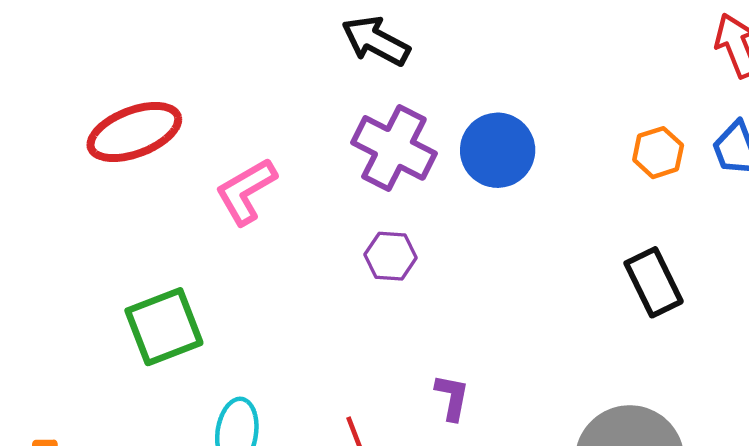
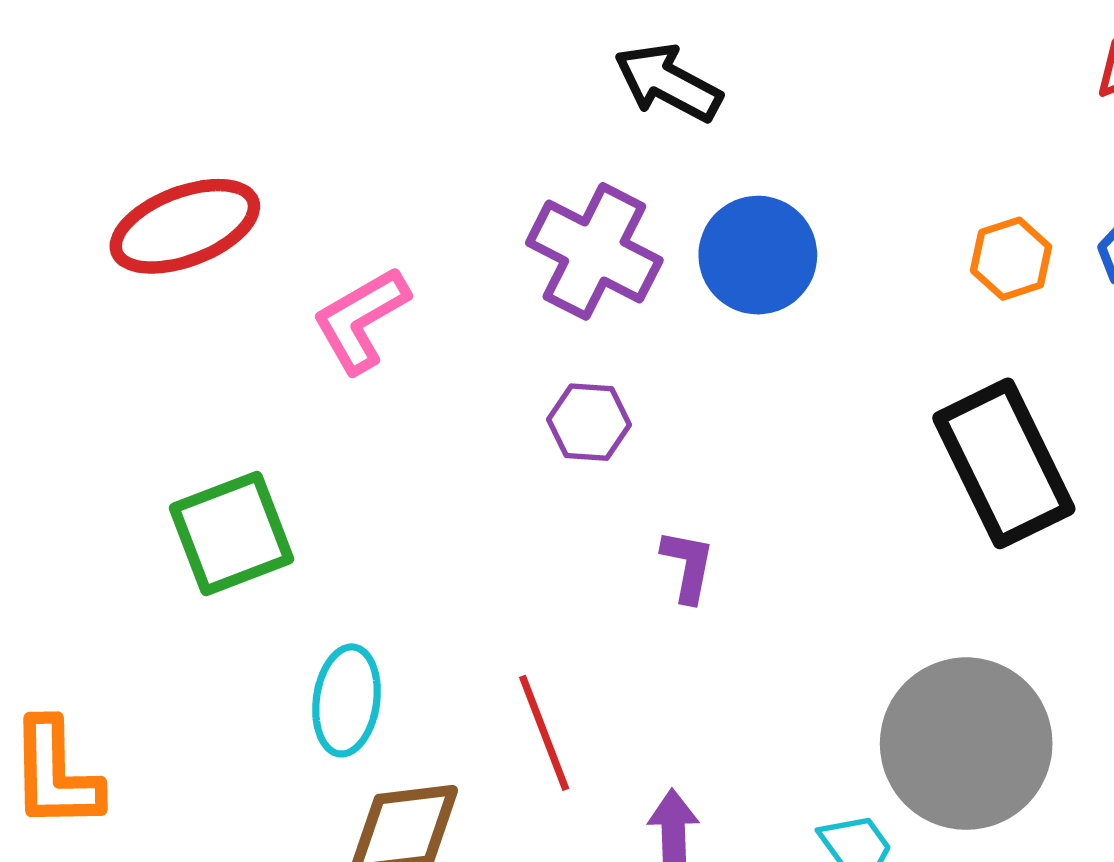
black arrow: (376, 41) -> (668, 83), moved
black rectangle: (654, 282) -> (1004, 463), size x1.5
purple L-shape: (452, 397) -> (688, 566), moved

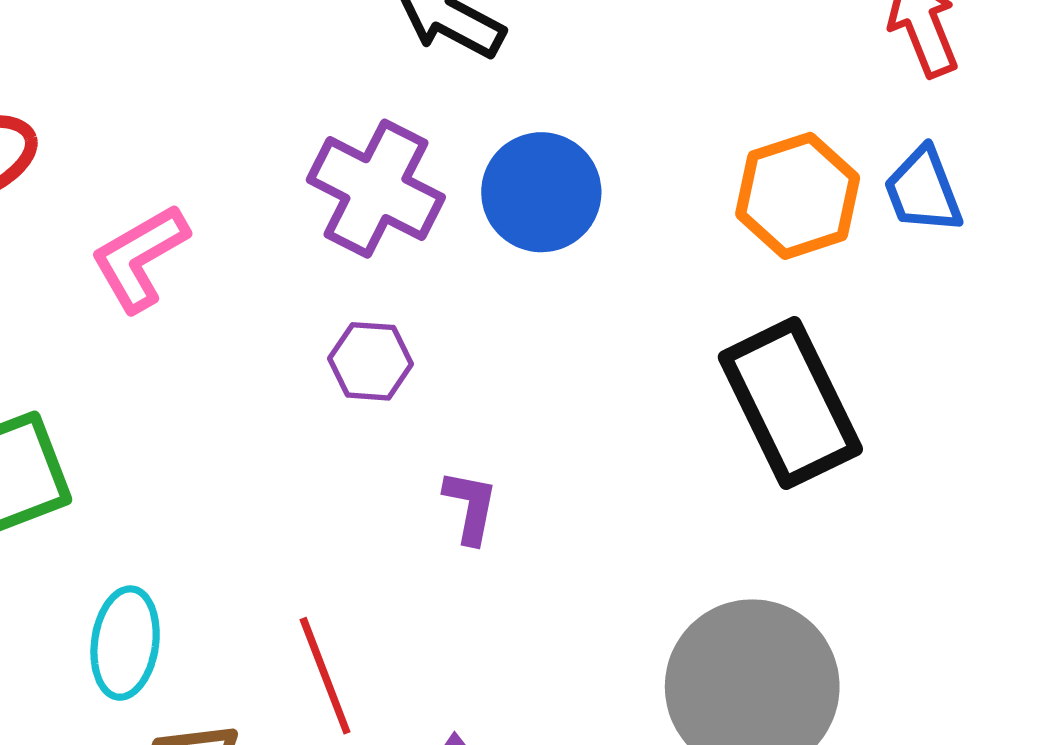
orange hexagon: (1011, 259) -> (798, 196), size x1.5

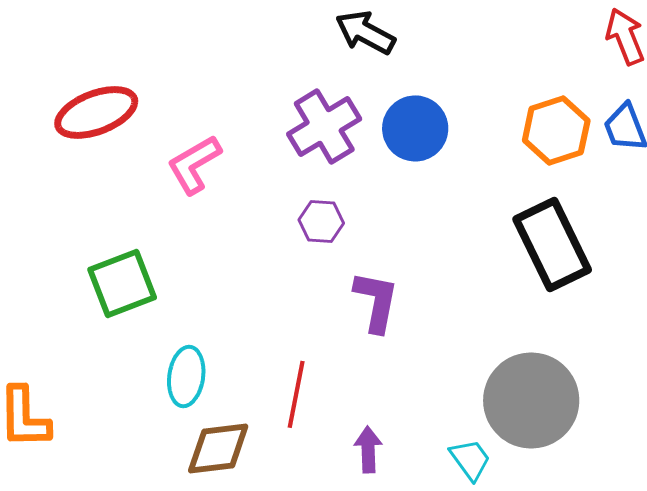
purple cross: (376, 189) -> (324, 126), turned 32
purple L-shape: (470, 507) -> (376, 301), size x1.5
red line: (325, 676) -> (296, 394), turned 32

